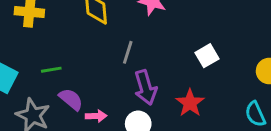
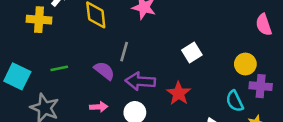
purple arrow: (146, 88) -> (140, 81), turned 112
purple semicircle: (71, 99) -> (104, 71), moved

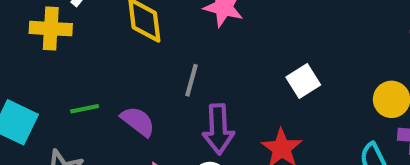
purple semicircle: (104, 71) -> (138, 121), moved
purple arrow: (140, 81) -> (218, 129), turned -96

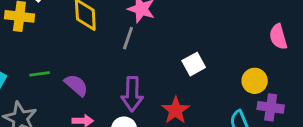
gray line: (191, 80) -> (128, 38), moved

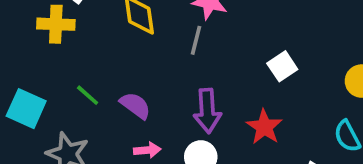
green line: (40, 74) -> (88, 95), turned 54

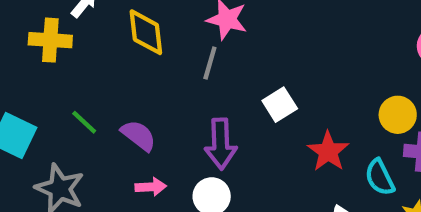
white square: (282, 66) -> (280, 105), moved
red star: (264, 127) -> (328, 151), moved

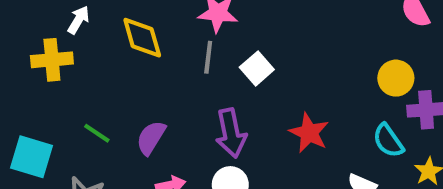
white square: (280, 105) -> (257, 68), moved
purple semicircle: (139, 135) -> (151, 138), turned -87
red star: (328, 151) -> (309, 133), moved

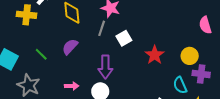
red star: (309, 133) -> (155, 55), moved
purple semicircle: (151, 138) -> (70, 47), moved

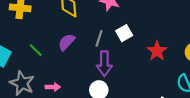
gray line: (102, 28) -> (99, 38), moved
pink arrow: (72, 86) -> (53, 87), moved

